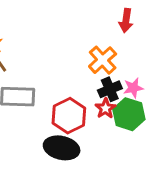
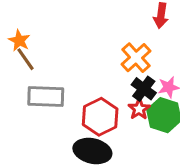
black cross: (110, 89) -> (144, 89), turned -30

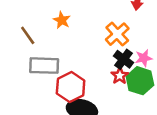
orange star: (19, 40) -> (62, 20), moved
red hexagon: (100, 117) -> (71, 87), moved

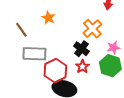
black cross: (124, 59) -> (81, 49), moved
red star: (120, 76) -> (82, 67), moved

